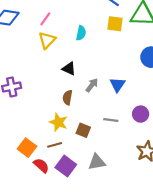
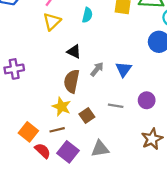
brown semicircle: (68, 98) -> (72, 81), size x1.5
brown square: (83, 130) -> (87, 116), turned 32

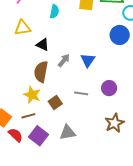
yellow triangle: (52, 22) -> (23, 28), moved, turned 36

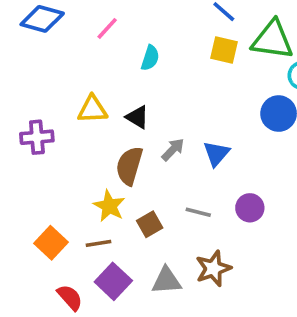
cyan semicircle: (54, 12) -> (150, 58), moved
yellow triangle: (23, 28) -> (92, 109), moved
brown star: (114, 123) -> (213, 268), moved
red semicircle: (15, 135) -> (70, 297), moved

